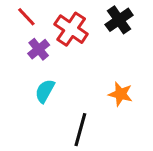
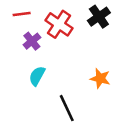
red line: (26, 17) -> (22, 14), turned -54
black line: (80, 130) -> (67, 108), turned -40

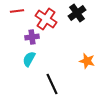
purple cross: (32, 41) -> (32, 37), moved, turned 32
orange star: (100, 78) -> (87, 61), moved

